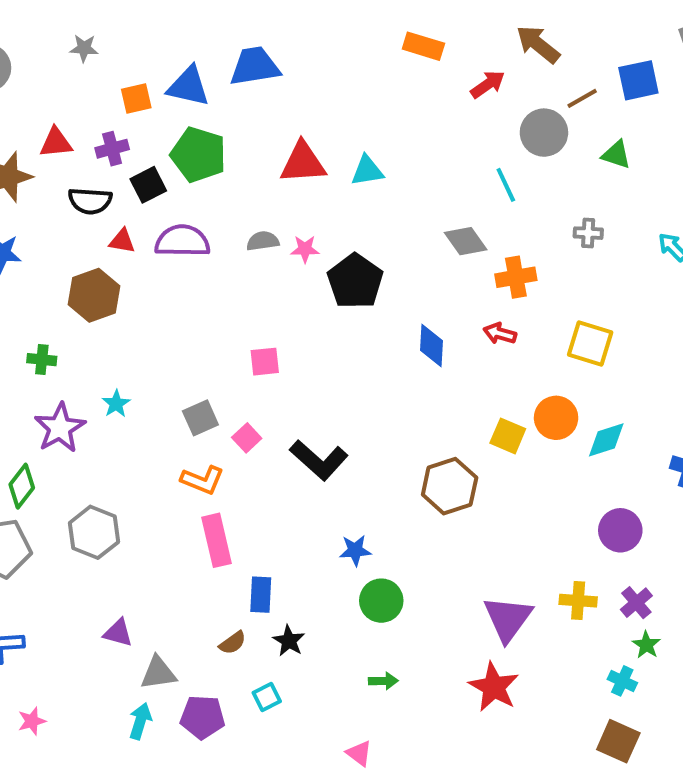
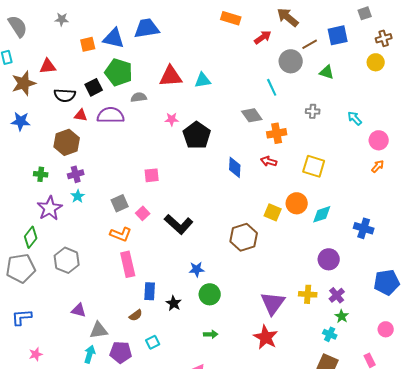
purple cross: (112, 149) -> (76, 174), moved
gray semicircle: (263, 241) -> (139, 97), moved
black star: (289, 641) -> (174, 303), moved

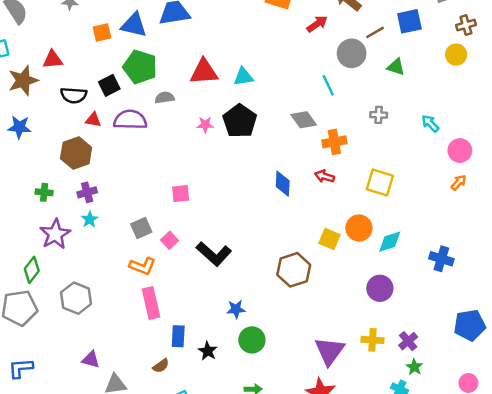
black pentagon: (197, 135) -> (240, 121), moved
purple circle: (329, 259) -> (380, 288), moved

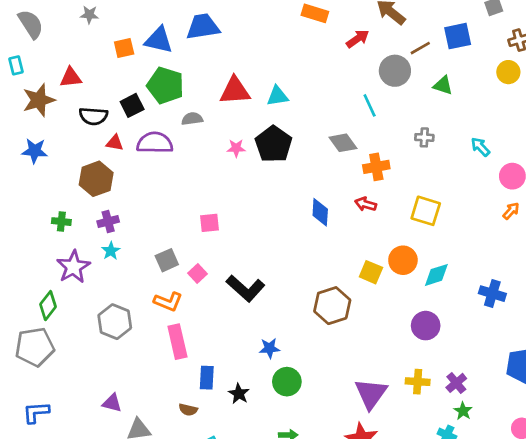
gray hexagon: (76, 298) -> (115, 322), moved
brown semicircle: (161, 366) -> (188, 410), turned 49

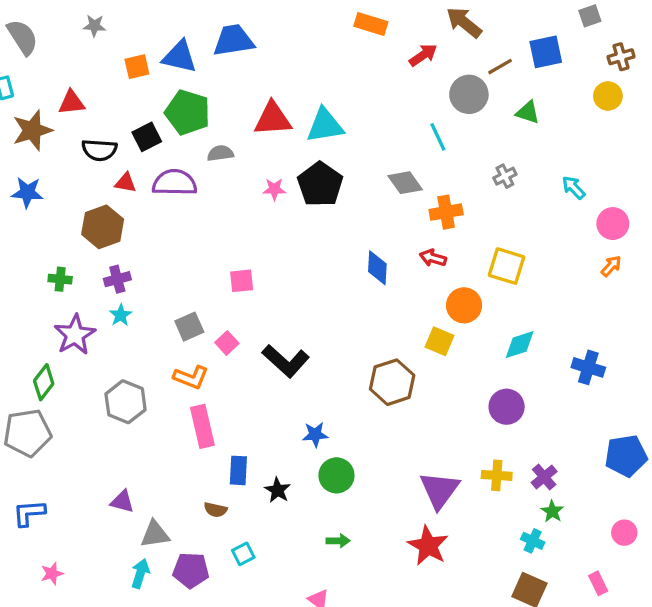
cyan triangle: (278, 96) -> (325, 125), size x1.4
gray cross: (424, 137) -> (505, 176), turned -30
orange circle: (403, 260) -> (464, 305), moved

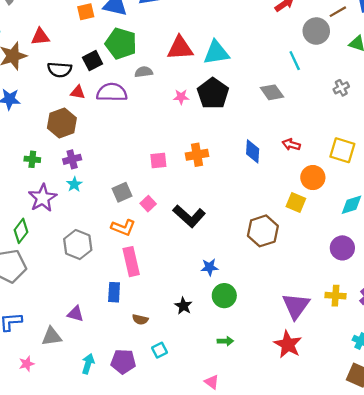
orange cross: (446, 212) -> (197, 155), moved
blue rectangle: (238, 470) -> (114, 292), moved
gray triangle: (155, 534) -> (52, 337), moved

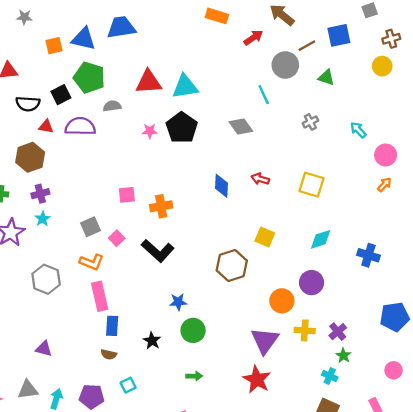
orange cross: (197, 155) -> (161, 206), moved
orange circle: (313, 178) -> (282, 301), moved
blue rectangle: (114, 292) -> (112, 326), moved
gray triangle: (52, 337) -> (28, 390), moved

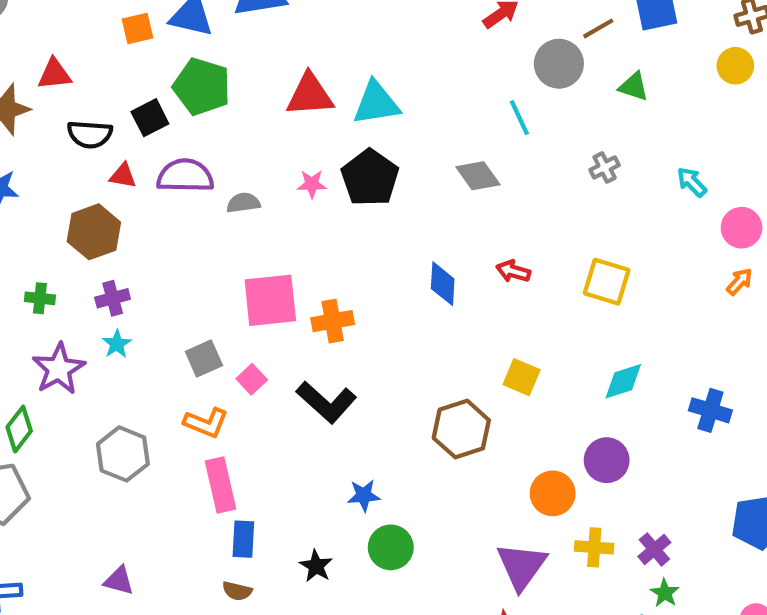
gray semicircle: (112, 106) -> (243, 203), moved
pink square: (127, 195) -> (270, 300), size x1.8

